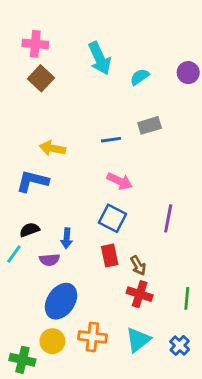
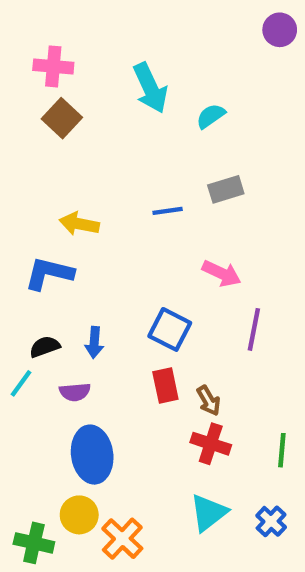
purple circle: (188, 73) -> (280, 30), moved
pink arrow: (120, 181) -> (221, 273), moved
blue arrow: (67, 238) -> (94, 342), moved
blue ellipse: (61, 301) -> (92, 455), turned -42
orange cross: (92, 337) -> (122, 539), moved, turned 36

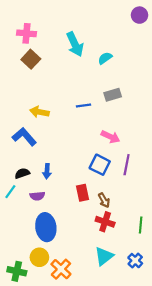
blue L-shape: (49, 273) -> (24, 137), turned 35
blue square: (170, 329) -> (100, 165), moved

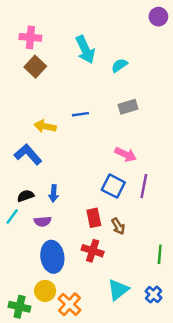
blue line: (84, 105) -> (80, 114), moved
red cross: (105, 222) -> (93, 251), moved

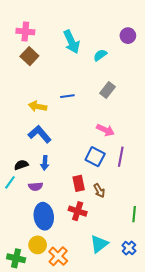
purple circle: (158, 17) -> (128, 36), moved
gray rectangle: (128, 107) -> (107, 90), turned -35
blue L-shape: (28, 154) -> (40, 134), moved

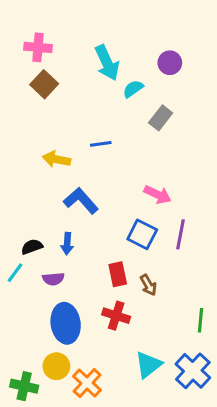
purple circle: (128, 36) -> (170, 63), moved
cyan semicircle: (100, 55) -> (133, 89), moved
gray rectangle: (107, 90) -> (161, 118), moved
blue L-shape: (40, 134) -> (81, 201), moved
blue cross: (129, 248) -> (193, 371), size x1.6

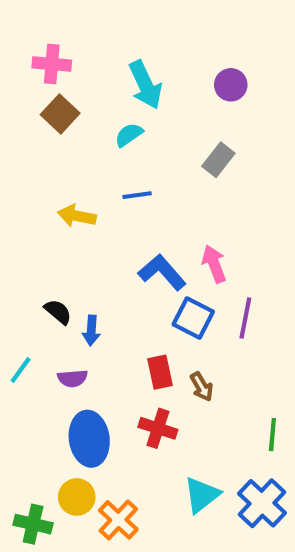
cyan semicircle: (133, 89) -> (129, 135), moved
pink arrow: (158, 195) -> (214, 264), turned -136
blue L-shape: (81, 201) -> (162, 272), moved
black semicircle: (32, 247) -> (58, 312), moved, turned 60

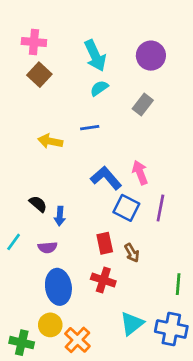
purple circle: (231, 85) -> (151, 56), size x1.4
cyan semicircle: (129, 135) -> (99, 88), moved
blue cross: (262, 503) -> (171, 329), turned -32

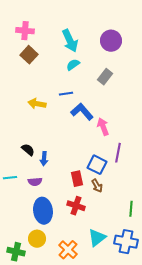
blue L-shape: (106, 178) -> (82, 112), moved
blue square: (126, 208) -> (97, 165), moved
cyan line: (14, 242) -> (10, 178), turned 48
orange cross: (77, 340) -> (68, 250), moved

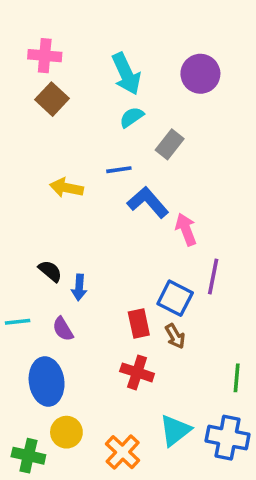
gray rectangle: (105, 77) -> (170, 144), moved
purple semicircle: (35, 182) -> (63, 329), turned 64
blue ellipse: (43, 211) -> (47, 381), moved

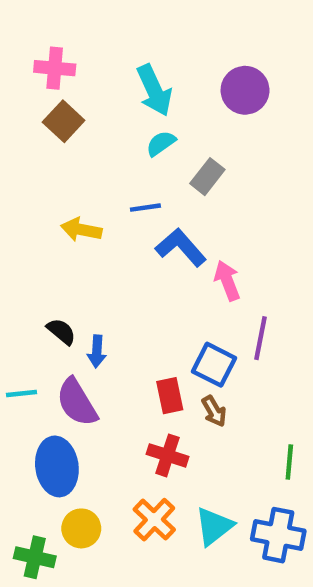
purple semicircle: (63, 329) -> (77, 402), size x1.6
orange cross: (123, 452) -> (154, 520), moved

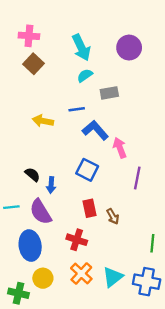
gray rectangle: (207, 177) -> (109, 93), turned 42
blue square: (214, 365) -> (87, 170), moved
red cross: (168, 455) -> (77, 240), moved

